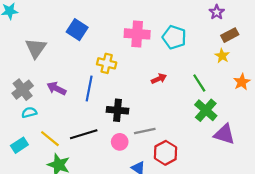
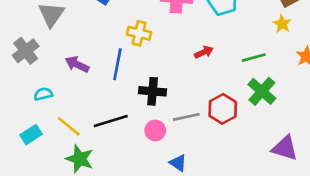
green line: (199, 83) -> (254, 58), turned -72
gray cross: (23, 90) -> (26, 51), moved
purple triangle: (224, 134) -> (285, 148), moved
red hexagon: (165, 153) -> (223, 109), moved

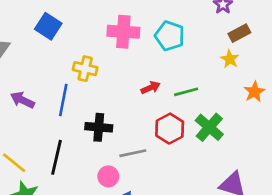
green line: (254, 58) -> (186, 92), moved
red hexagon: (223, 109) -> (170, 129), moved
black line: (111, 121) -> (56, 157), turned -60
pink circle: (155, 130) -> (108, 176), moved

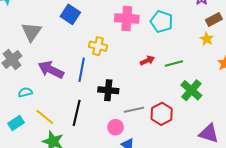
purple arrow: (22, 100) -> (51, 70), size x1.4
red hexagon: (170, 129) -> (162, 114), moved

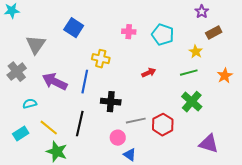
pink cross: (127, 18) -> (129, 32), size x0.6
yellow star: (207, 39) -> (196, 52), moved
green line: (174, 64) -> (189, 73), moved

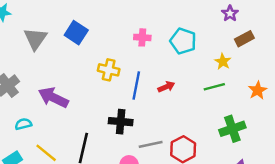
gray triangle: (36, 45) -> (35, 39), moved
blue line: (85, 82) -> (136, 86), moved
green cross: (192, 102) -> (232, 129), moved, turned 30

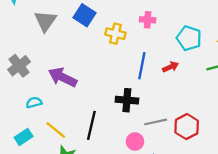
cyan pentagon: (183, 41) -> (189, 38), moved
yellow cross: (109, 70) -> (115, 34), moved

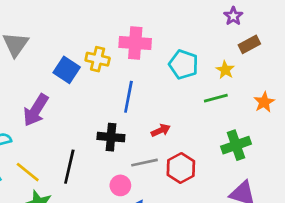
blue square: (84, 15) -> (67, 70), moved
pink cross: (148, 20) -> (135, 43), size x1.6
red arrow: (171, 67) -> (161, 130), moved
purple arrow: (63, 77) -> (36, 110), turned -84

